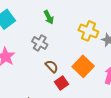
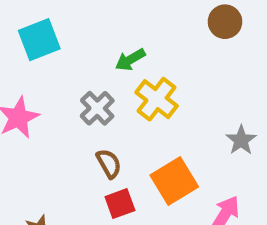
green arrow: (49, 17) -> (130, 60), turned 72
yellow cross: (88, 31) -> (157, 99), moved

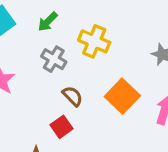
green arrow: (130, 60) -> (48, 22), moved
red square: (120, 204) -> (62, 127), moved

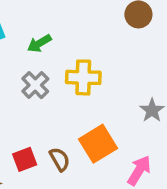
yellow cross: (94, 41) -> (83, 77), turned -36
brown semicircle: (73, 96) -> (60, 159), moved

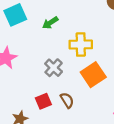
gray cross: (35, 85) -> (54, 68), moved
orange square: (98, 144) -> (93, 75), moved

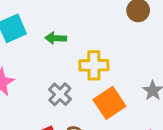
green arrow: (50, 23) -> (56, 38), turned 35

